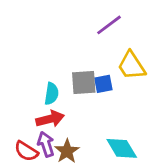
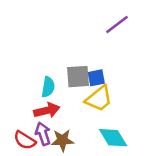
purple line: (109, 25) -> (117, 25), moved
yellow trapezoid: (131, 66) -> (99, 99), moved, turned -96
brown star: (67, 151) -> (62, 140), turned 30

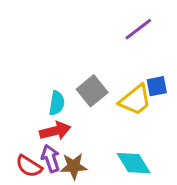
gray square: (78, 77) -> (92, 91), turned -35
blue square: (96, 78) -> (157, 86), moved
yellow trapezoid: (99, 99) -> (135, 100), moved

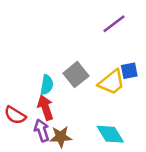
red arrow: (55, 131) -> (45, 108), turned -95
red semicircle: (29, 166) -> (15, 115), moved

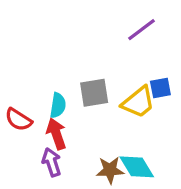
gray square: (76, 75) -> (94, 93), turned 30
red semicircle: (15, 115) -> (18, 120), moved
brown star: (61, 137) -> (110, 170), moved

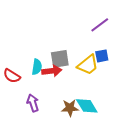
purple line: (142, 30) -> (100, 25), moved
red arrow: (56, 134) -> (52, 71), moved, turned 102

